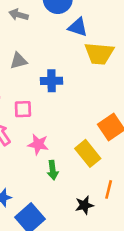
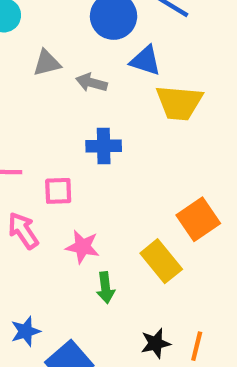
gray arrow: (19, 15) -> (92, 83), moved
gray triangle: (19, 61) -> (47, 63), moved
orange line: (109, 189) -> (197, 346), moved

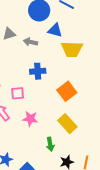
orange square: (198, 219) -> (67, 91), moved
green arrow: (106, 288) -> (50, 144), moved

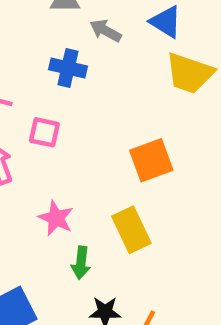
blue cross: (38, 71) -> (68, 68), moved
pink star: (30, 119) -> (56, 218), moved

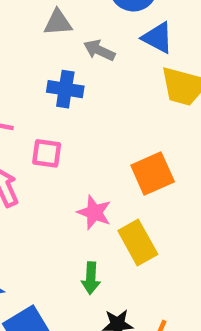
pink star: (56, 218) -> (94, 212), moved

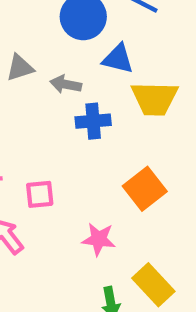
blue cross: (65, 89) -> (93, 121), moved
yellow rectangle: (138, 243) -> (153, 285), moved

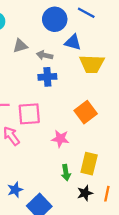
blue cross: (93, 121) -> (47, 77), moved
pink square: (40, 194) -> (29, 114), size x1.5
yellow rectangle: (153, 285) -> (89, 164), turned 55

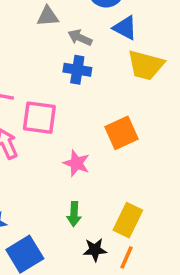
yellow rectangle: (89, 164) -> (128, 220), moved

